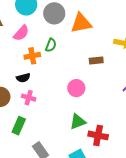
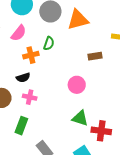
green triangle: (78, 122) -> (80, 118), turned 42

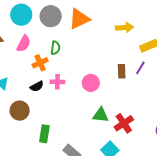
brown rectangle: (95, 56) -> (122, 71), moved, turned -72
pink cross: (30, 97) -> (57, 82), moved
red cross: (101, 131) -> (124, 123), turned -30

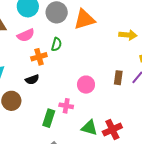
pink semicircle: (24, 44) -> (26, 35), turned 30
pink cross: (57, 82) -> (66, 106), moved
green triangle: (101, 115) -> (89, 128), moved
green rectangle: (44, 134) -> (49, 118), moved

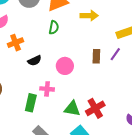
yellow arrow: (128, 35) -> (89, 16), moved
green semicircle: (56, 44) -> (54, 27), moved
black semicircle: (32, 80) -> (35, 61), moved

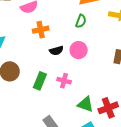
pink circle: (65, 66) -> (79, 50), moved
green rectangle: (31, 103) -> (40, 81), moved

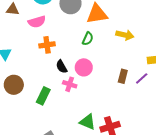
black semicircle: (56, 51) -> (62, 67), turned 72
pink cross: (64, 81) -> (70, 84), moved

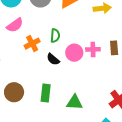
green semicircle: (88, 39) -> (55, 36), moved
pink cross: (70, 84) -> (93, 49), moved
green triangle: (88, 122) -> (75, 102), moved

